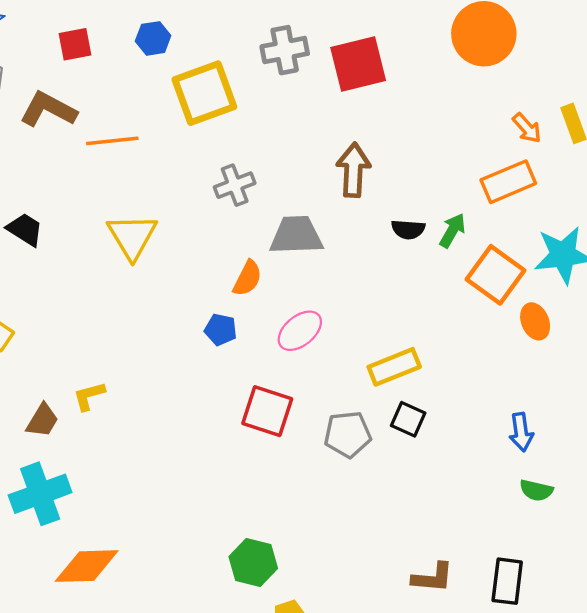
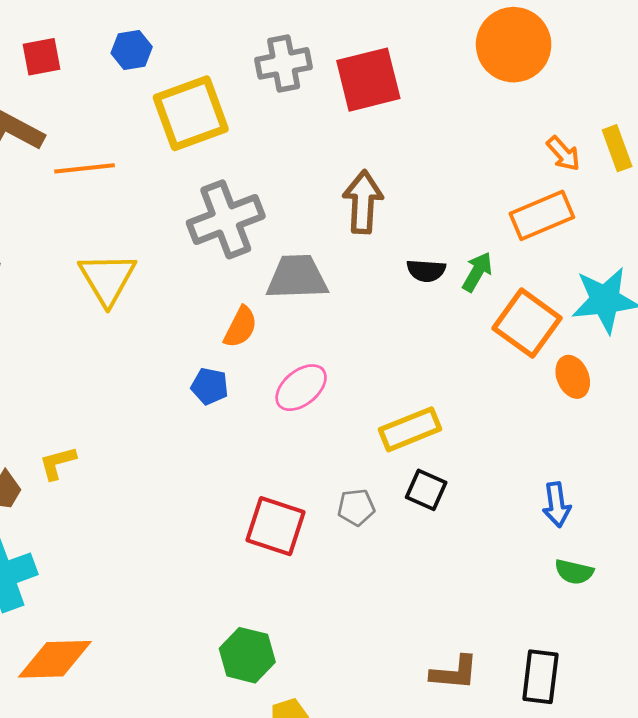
gray cross: (235, 185) -> (226, 219), size x1.6
red square: (267, 411) -> (276, 526), moved
gray pentagon: (348, 434) -> (356, 507), size x0.7

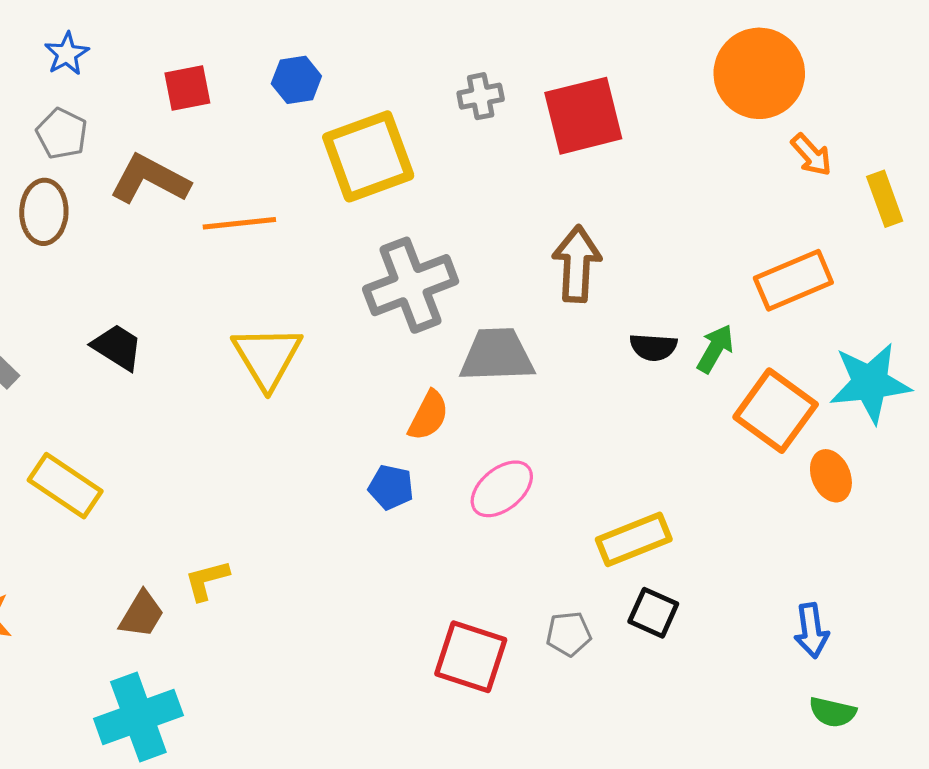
gray cross: (284, 63) -> (481, 96), size x0.7
orange arrow: (563, 154) -> (811, 155), moved

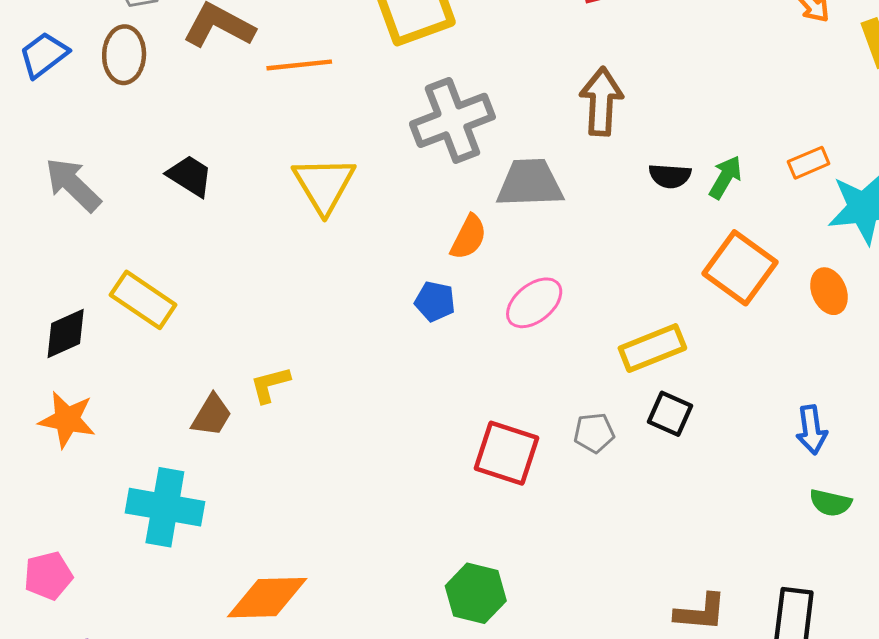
orange rectangle: (793, 280) -> (809, 163), moved, size x0.6
orange square: (776, 411) -> (740, 268), moved
cyan cross: (138, 717) -> (165, 507), moved, turned 30

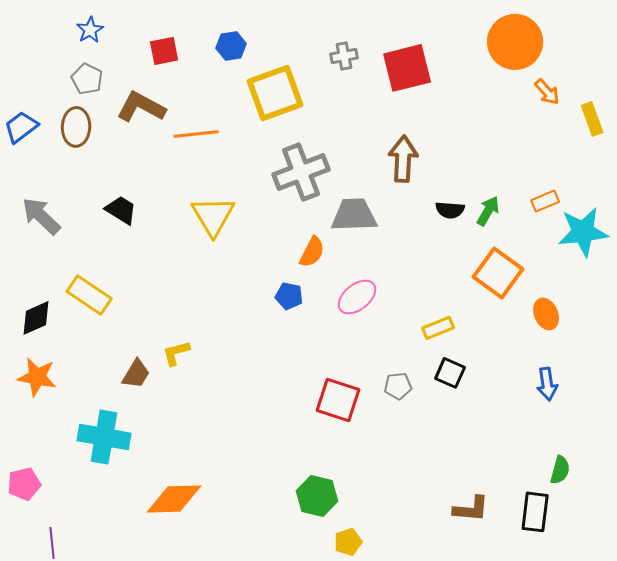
orange ellipse: (829, 291) -> (546, 314), moved
yellow rectangle: (652, 348) -> (438, 328), size x0.7
green semicircle: (830, 503) -> (560, 470), moved, turned -88

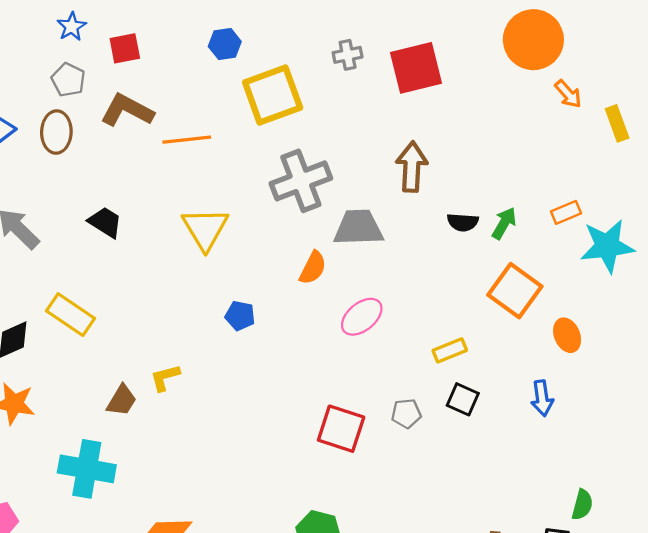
red square: (164, 51) -> (125, 48), moved
blue pentagon: (289, 296) -> (240, 316), moved
blue arrow: (547, 384) -> (542, 398), moved

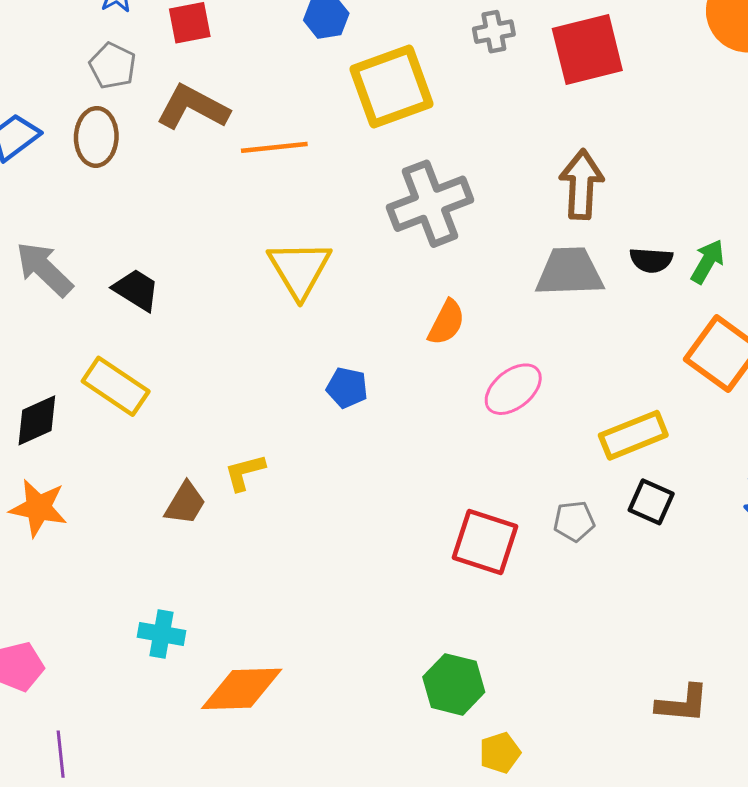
black trapezoid: (105, 222) -> (136, 290), moved
gray trapezoid: (358, 228) -> (570, 272), moved
yellow rectangle: (450, 350) -> (633, 435), size x1.4
cyan cross: (87, 469) -> (162, 634), moved, size x0.6

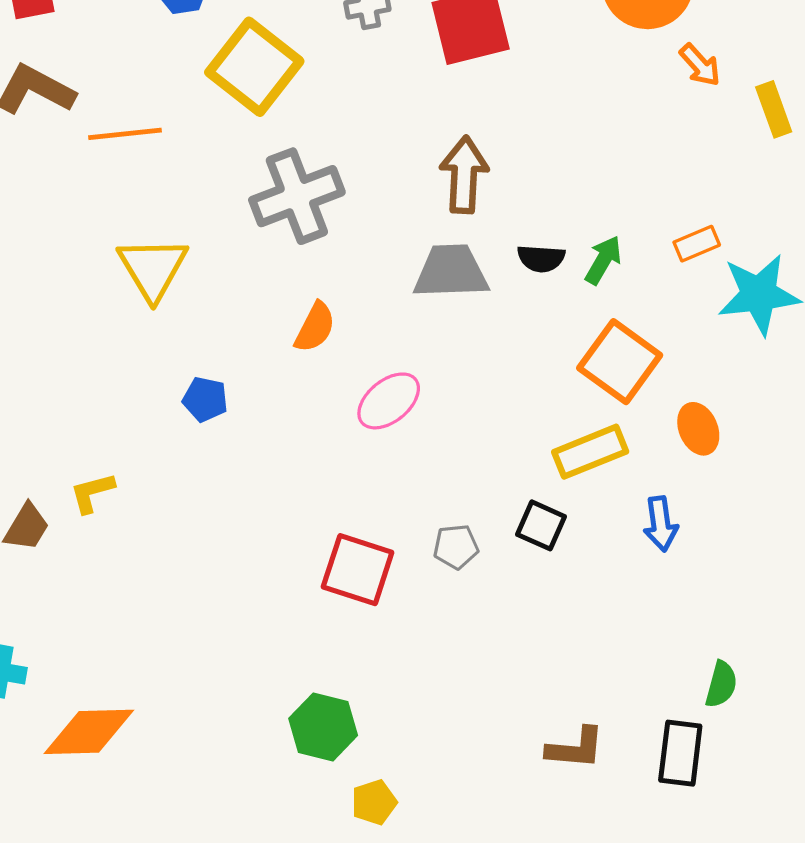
yellow square: (392, 86) -> (254, 67), turned -32
yellow rectangle: (633, 435) -> (590, 452), moved

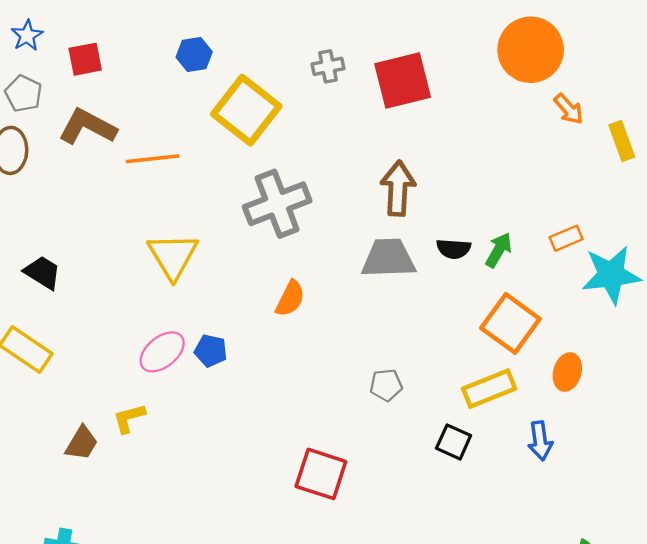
pink ellipse: (389, 401) -> (162, 352), moved
orange ellipse: (698, 429) -> (567, 372), turned 39
gray pentagon: (456, 547) -> (386, 385), moved

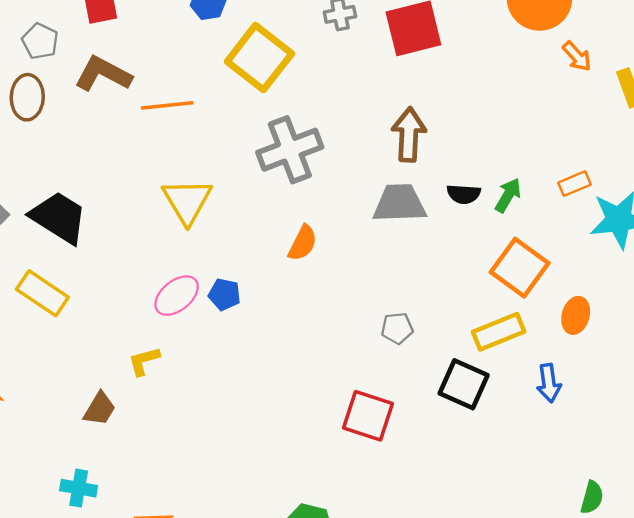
black trapezoid: (42, 272) -> (59, 217), size x1.6
black square: (454, 442) -> (464, 384), size x1.4
brown trapezoid: (82, 443) -> (100, 409), moved
red square: (321, 474) -> (368, 416), moved

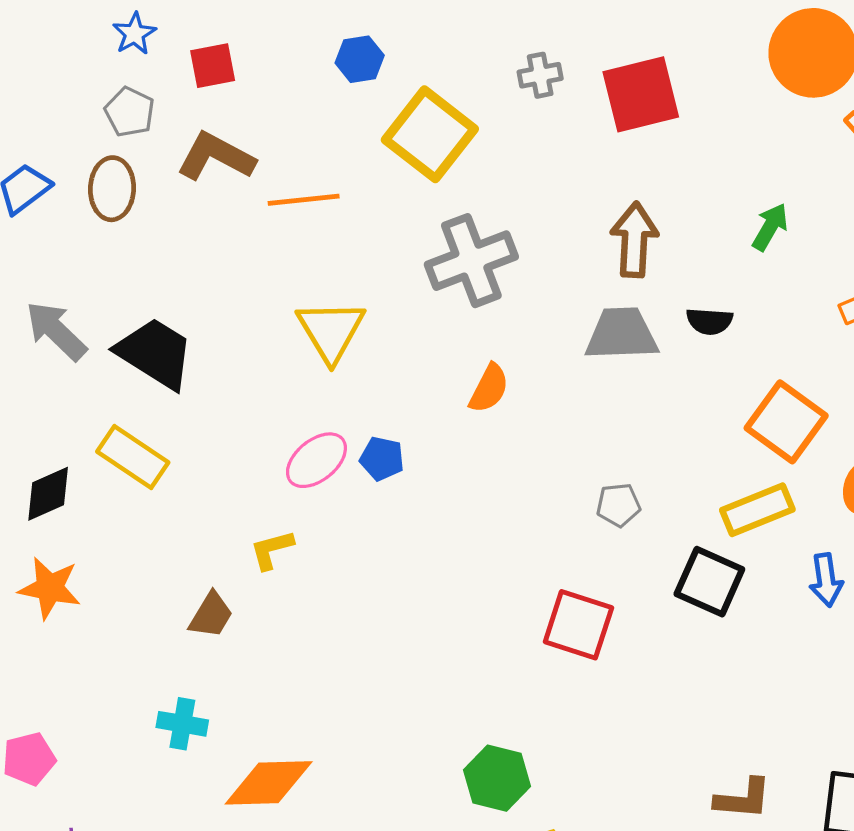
green arrow: (508, 195) -> (770, 227), moved

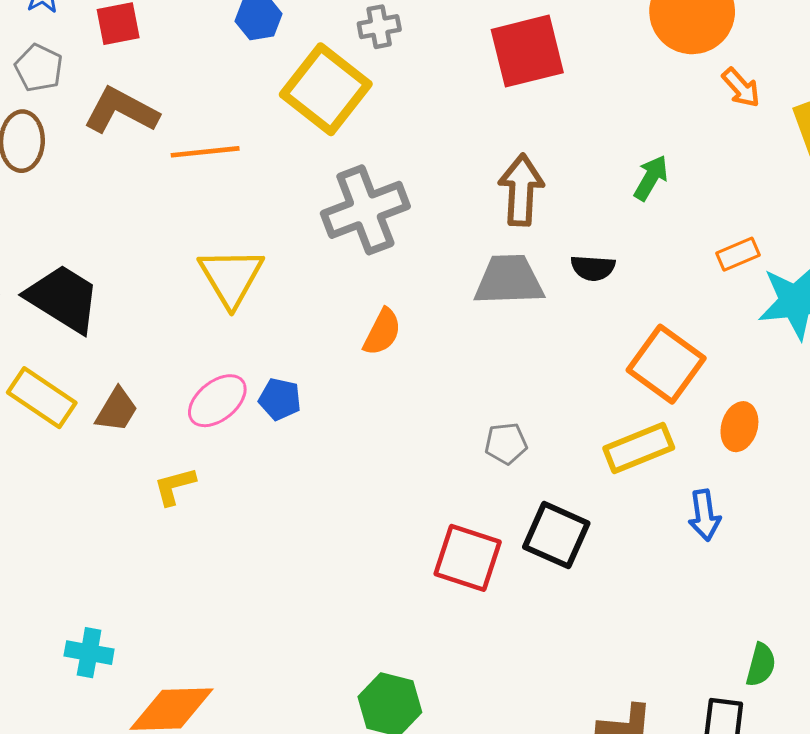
gray cross: (540, 75) -> (379, 27), moved
black square: (709, 582) -> (556, 535), moved
brown trapezoid: (211, 615) -> (117, 410), moved

